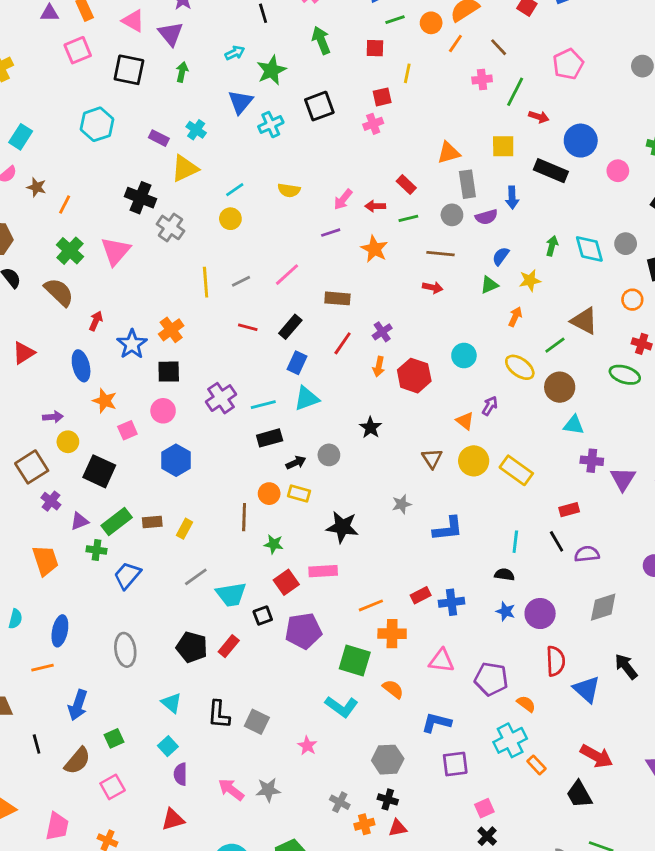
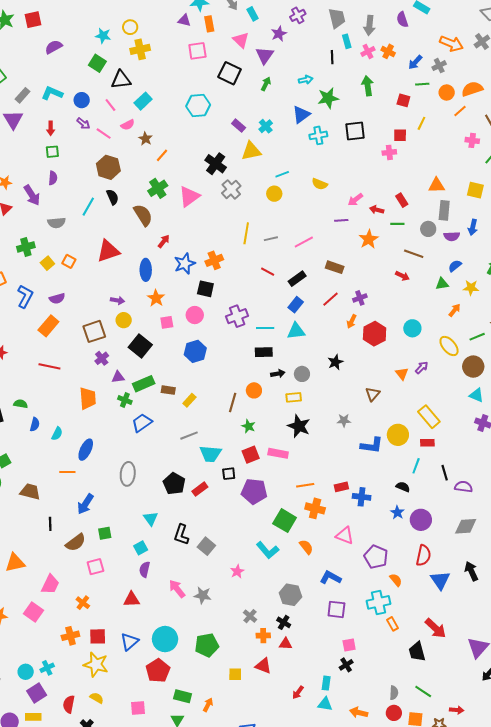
red triangle: (24, 353) -> (108, 251), size x1.4
yellow circle: (474, 461) -> (398, 435), moved
yellow rectangle: (299, 493) -> (294, 397), moved, turned -35
red rectangle: (569, 510) -> (427, 443), moved

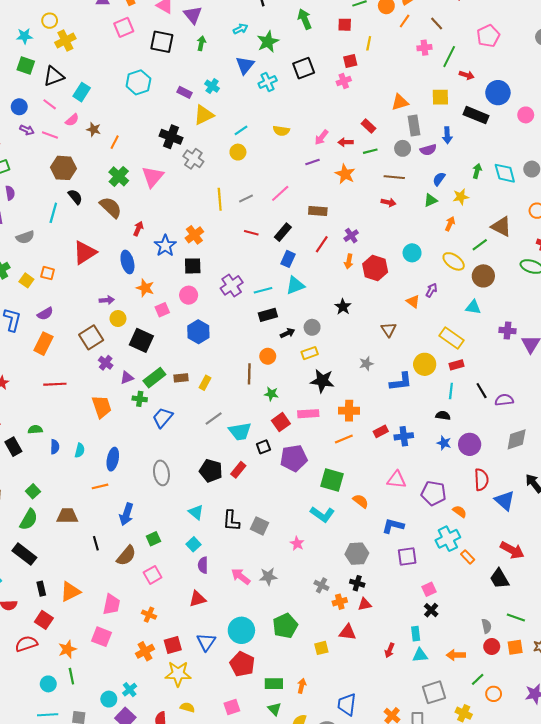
cyan triangle: (476, 395) -> (473, 307), moved
orange cross: (315, 508) -> (349, 411), moved

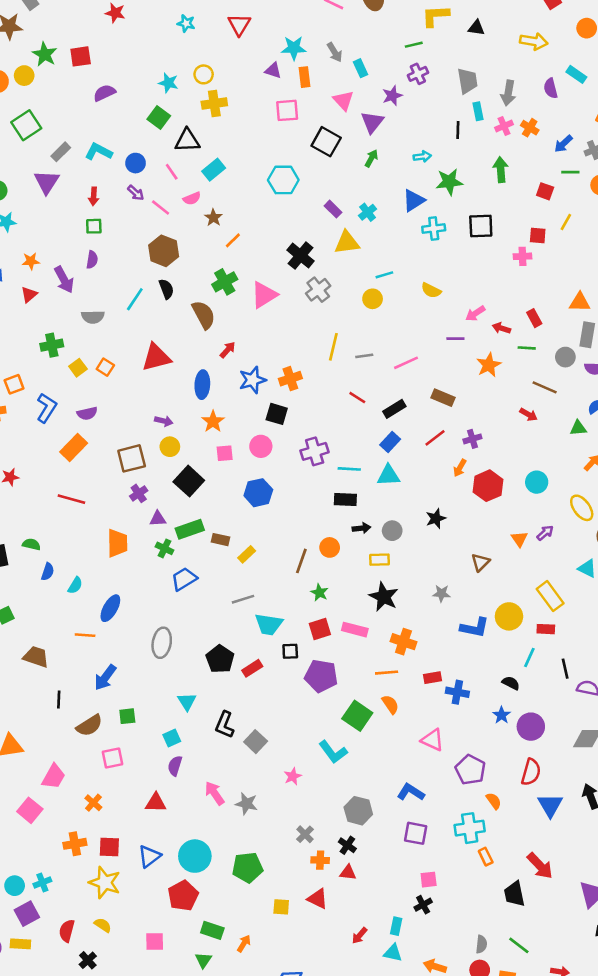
orange semicircle: (361, 501) -> (390, 704), moved

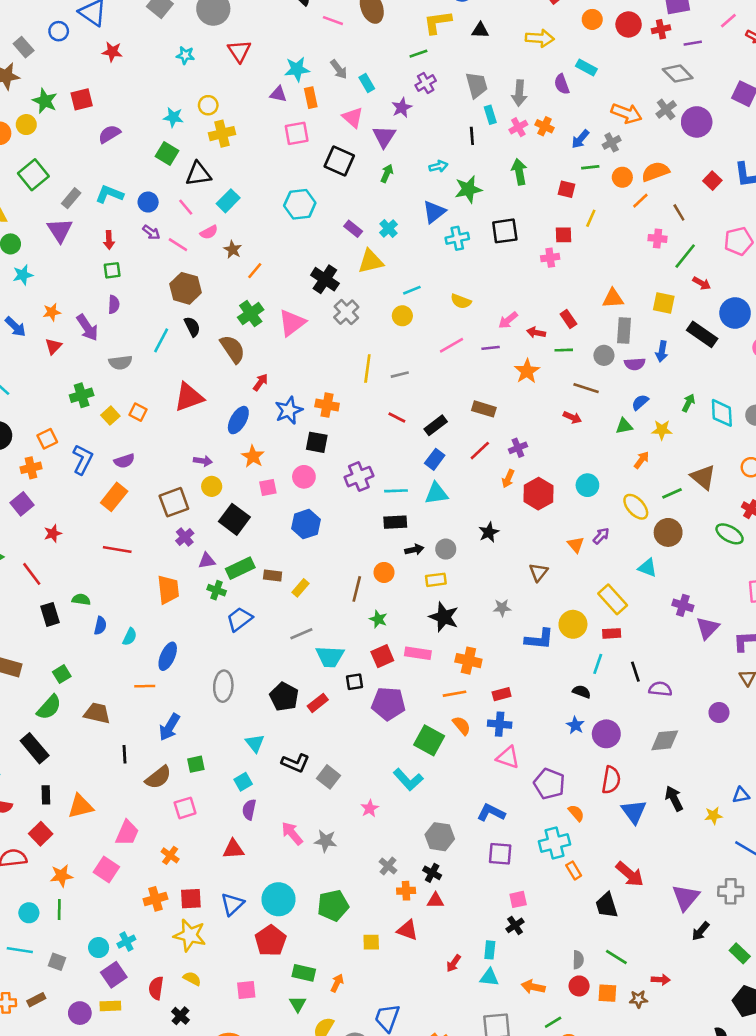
pink line: (406, 363) -> (451, 345), moved
orange cross: (290, 379) -> (327, 405), turned 35
blue ellipse: (202, 385) -> (238, 420), turned 32
blue cross: (457, 692) -> (500, 724), moved
black L-shape: (225, 725) -> (295, 763), turned -84

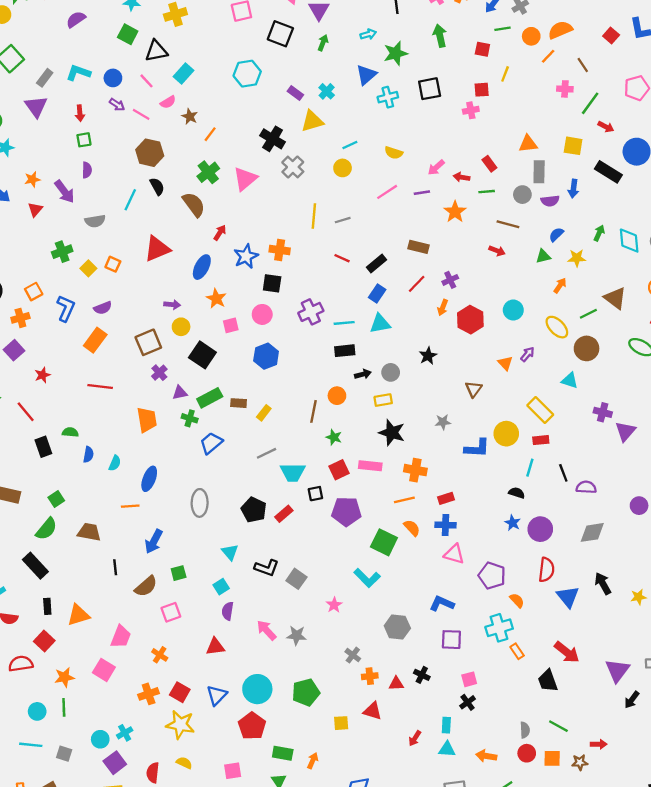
black cross: (432, 873) -> (422, 675), moved
red square: (191, 899) -> (180, 692), turned 36

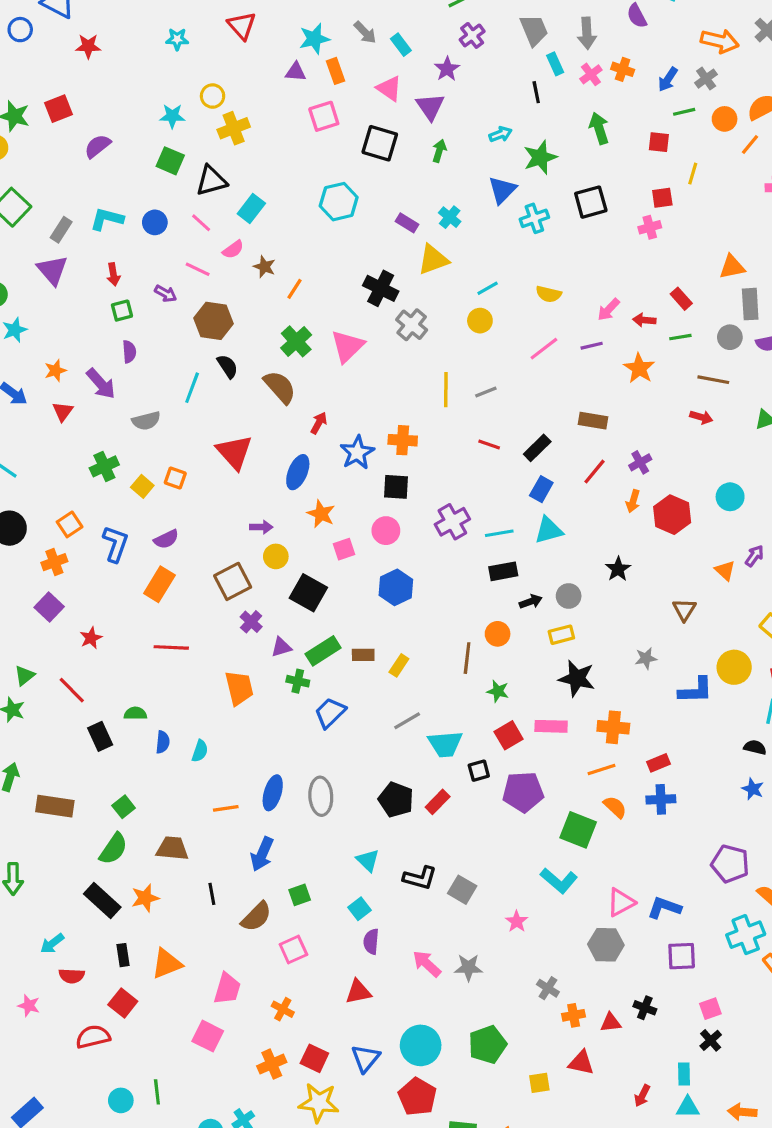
purple arrow: (117, 105) -> (166, 294), moved
red triangle: (157, 249) -> (234, 452), turned -44
blue ellipse: (149, 479) -> (273, 793), moved
pink triangle: (454, 554) -> (621, 902), moved, turned -40
orange star: (64, 677) -> (145, 898), moved

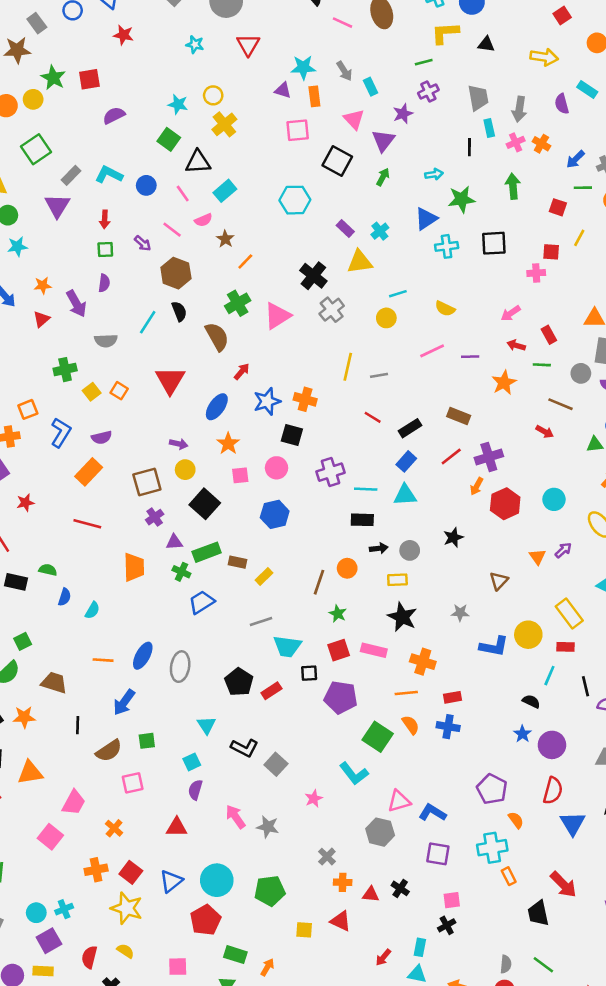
yellow cross: (234, 128) -> (224, 124), turned -30
pink arrow: (609, 310) -> (511, 313), moved
purple cross: (640, 462) -> (489, 457), size x1.5
black rectangle: (100, 736) -> (16, 582), turned -65

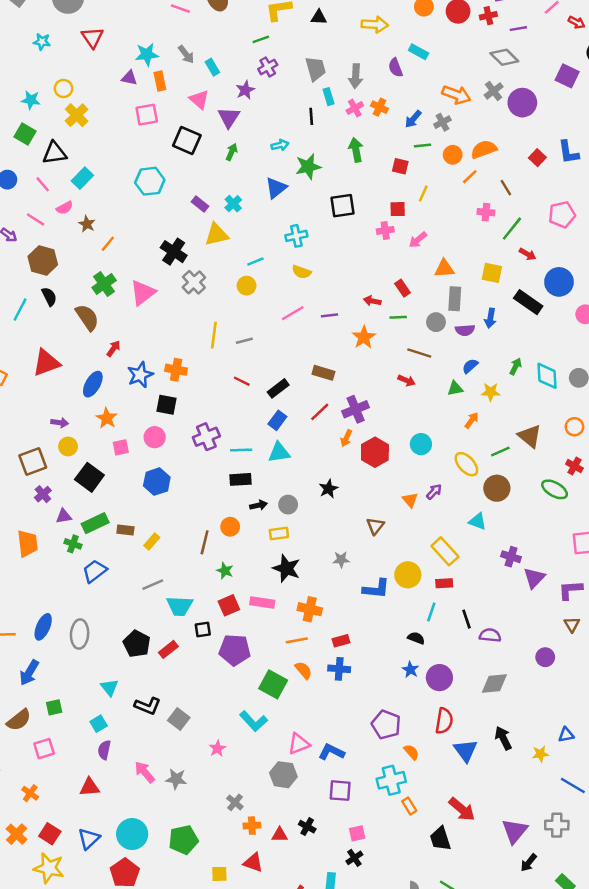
cyan cross: (447, 246) -> (296, 236), moved
pink arrow: (511, 313) -> (418, 240), moved
red triangle: (170, 380) -> (46, 363), turned 44
orange cross: (96, 870) -> (17, 834), turned -30

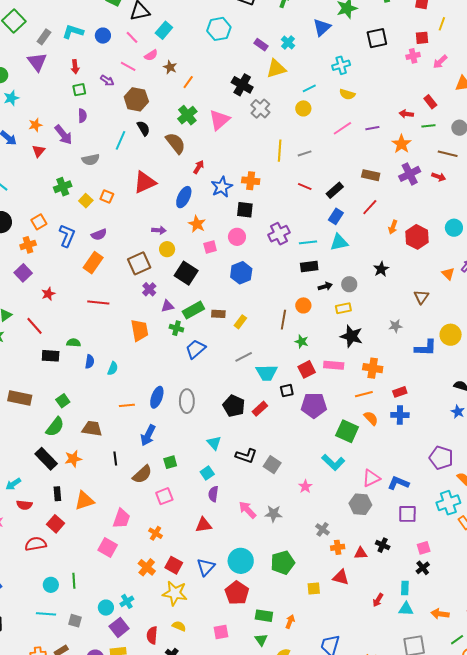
purple cross: (356, 409) -> (410, 174), moved

